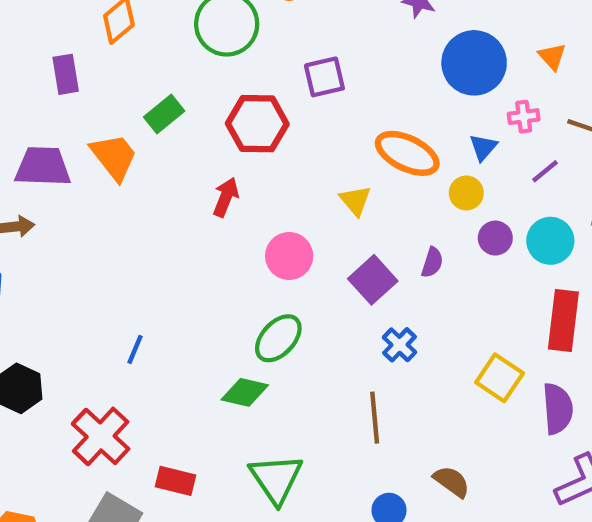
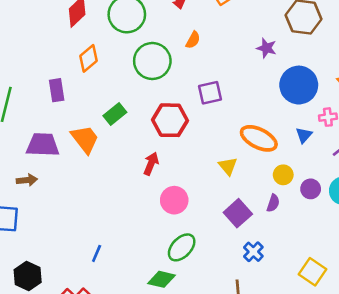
yellow circle: (466, 193) -> (283, 175), moved
pink circle: (289, 256) -> (174, 200), moved

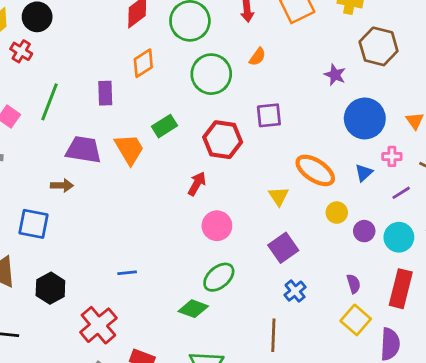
purple semicircle: (273, 203) -> (354, 284), moved, turned -42
blue line: (97, 253) -> (127, 273), turned 54

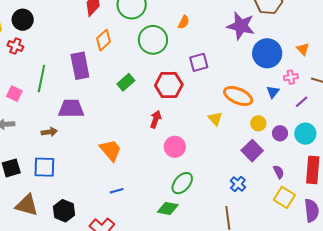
purple star: (335, 75) -> (241, 26), size x1.8
purple rectangle: (105, 93) -> (80, 66), size x1.5
orange trapezoid: (129, 149) -> (111, 150), moved
brown arrow: (62, 185) -> (49, 132), moved
purple square: (283, 248) -> (252, 151), moved

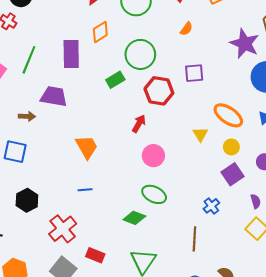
green circle: (153, 40) -> (140, 54), moved
yellow circle: (258, 123) -> (231, 147), moved
green ellipse: (182, 183) -> (154, 194), turned 65

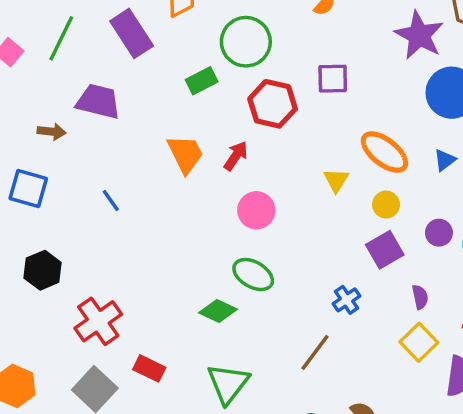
purple rectangle: (71, 54) -> (132, 33), turned -36
orange trapezoid: (87, 147) -> (185, 154), moved
blue line: (85, 190) -> (111, 200), moved, turned 56
brown line: (194, 239) -> (315, 352), turned 30

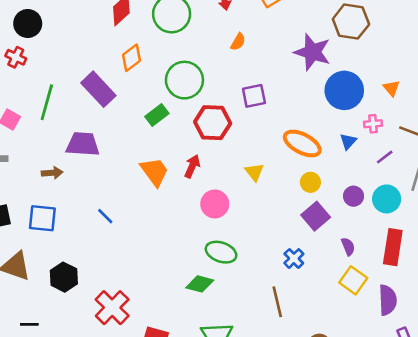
yellow triangle: (336, 180) -> (254, 172), moved
brown line: (315, 352) -> (277, 302), turned -40

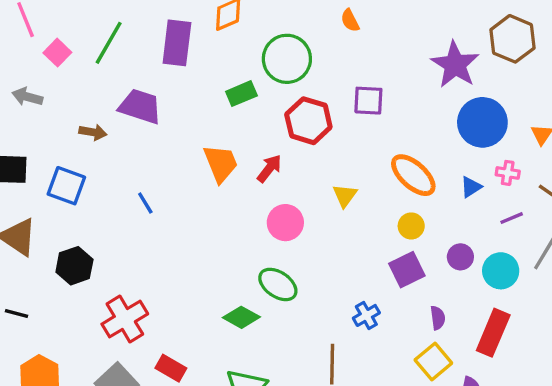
orange semicircle: (238, 42) -> (350, 20), moved, turned 108
purple rectangle: (98, 89) -> (177, 43), turned 36

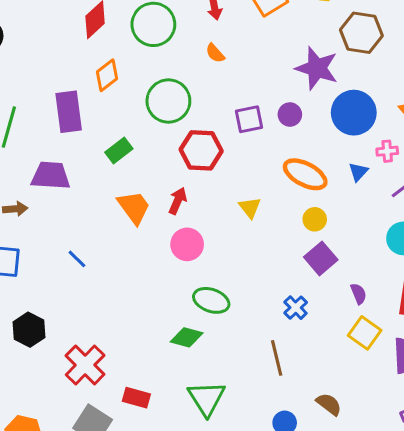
green rectangle: (241, 94) -> (119, 151), moved
pink circle: (285, 223) -> (187, 244), moved
purple circle: (460, 257) -> (290, 115), moved

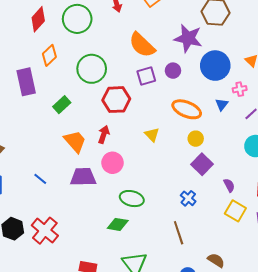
orange semicircle: (215, 53) -> (142, 45), moved, size x2.0
purple trapezoid: (51, 176) -> (83, 177), moved
red cross: (85, 365) -> (45, 231), moved

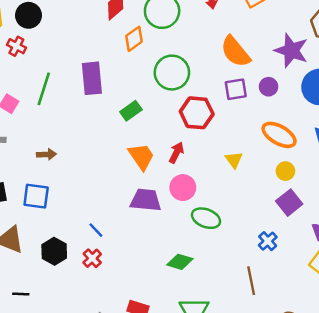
orange diamond: (49, 55) -> (134, 39), moved
blue line: (40, 179) -> (96, 230), moved
green ellipse: (132, 199) -> (206, 218), moved
red cross: (45, 231) -> (92, 258), size x0.6

